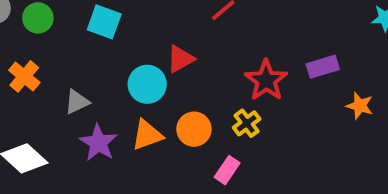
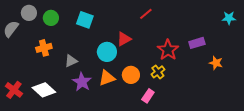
orange cross: (24, 76) -> (44, 48), turned 35

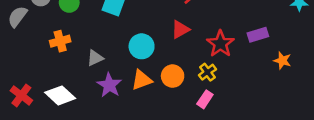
red triangle: (124, 39) -> (180, 30), moved
pink rectangle: (148, 96) -> (205, 99), moved

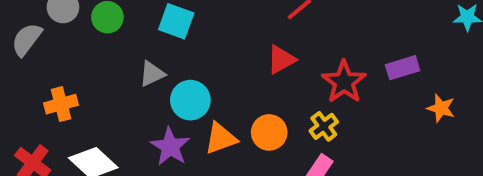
orange cross: (60, 41) -> (61, 104), moved
cyan circle: (142, 46) -> (190, 100), moved
gray triangle: (95, 58) -> (152, 74), moved

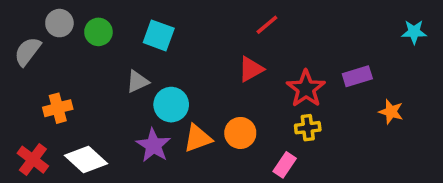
yellow cross: (324, 126) -> (308, 128), moved, turned 30

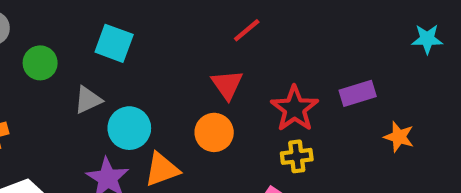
green circle: (98, 32) -> (40, 63), moved
red triangle: (251, 69) -> (227, 85), turned -36
orange circle: (240, 133) -> (214, 132), moved

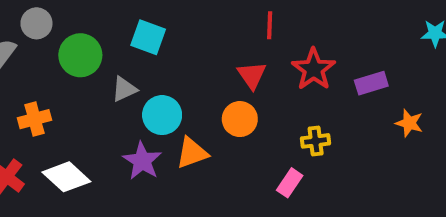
red line: (247, 30) -> (270, 25), turned -48
green circle: (40, 63) -> (80, 55), size x1.4
red star: (295, 109) -> (314, 69), moved

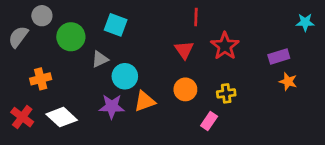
purple rectangle: (371, 83) -> (279, 57), moved
orange circle: (240, 119) -> (185, 89), moved
purple star: (142, 161) -> (112, 107), turned -30

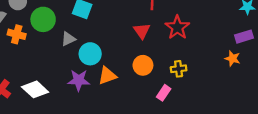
purple rectangle: (279, 57) -> (244, 37), moved
orange cross: (41, 79) -> (17, 34), moved, turned 30

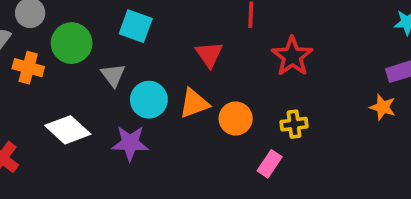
red triangle: (142, 31) -> (209, 54), moved
gray triangle: (68, 39) -> (113, 75), turned -42
orange triangle: (107, 76) -> (194, 103), moved
white diamond: (35, 89) -> (68, 130), moved

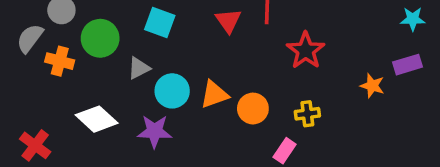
red triangle: (209, 54) -> (228, 21), moved
gray triangle: (113, 75) -> (139, 68), turned 40
orange star: (383, 107) -> (372, 86), moved

